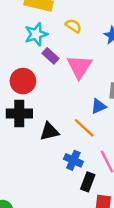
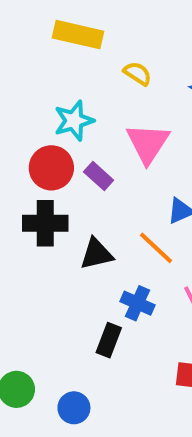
cyan star: (36, 34) -> (74, 121), moved
purple rectangle: (51, 56) -> (99, 176), moved
black rectangle: (88, 182) -> (109, 340), moved

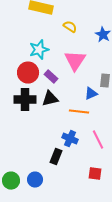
orange line: (156, 248) -> (79, 112), turned -36
black triangle: (96, 254) -> (50, 99), moved
blue circle: (74, 408) -> (35, 180), moved

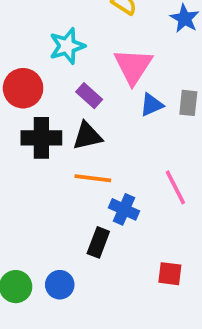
red circle: (28, 73) -> (23, 88), moved
blue triangle: (91, 94) -> (152, 105), moved
orange line: (79, 112) -> (93, 178), moved
pink line: (98, 140) -> (175, 187), moved

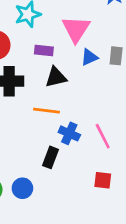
purple rectangle: (89, 96) -> (44, 50), turned -36
black triangle: (87, 136) -> (56, 77), moved
pink line: (175, 187) -> (103, 136), moved

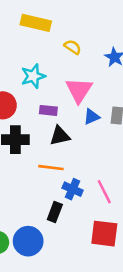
red square: (103, 180) -> (104, 234), size x1.6
blue circle: (22, 188) -> (28, 241), size x1.5

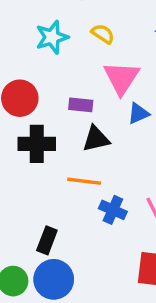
yellow semicircle: (73, 47) -> (103, 34), moved
cyan star: (33, 76) -> (52, 37), moved
black rectangle: (55, 212) -> (47, 240), moved

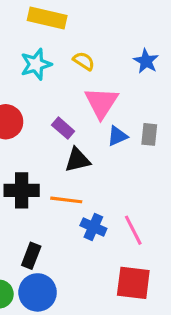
purple rectangle: (81, 105) -> (63, 128), turned 35
black cross: (37, 144) -> (22, 190), moved

